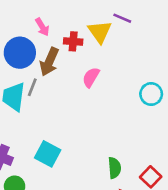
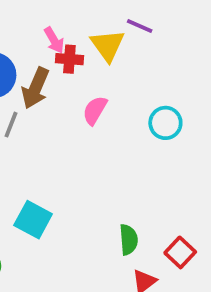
pink arrow: (42, 27) -> (54, 40), moved
cyan circle: (151, 94) -> (165, 123), moved

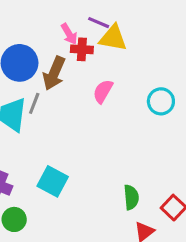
purple line: (140, 26) -> (99, 23), moved
yellow triangle: (107, 45) -> (113, 38), turned -44

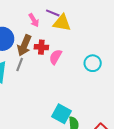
red cross: (82, 49) -> (41, 47), moved
gray line: (34, 103) -> (20, 64), moved
cyan square: (53, 181) -> (62, 114), moved

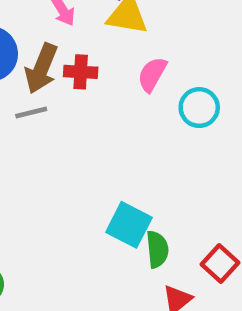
pink semicircle: (56, 57) -> (152, 74), moved
gray line: (20, 64) -> (31, 113), turned 56

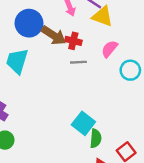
brown arrow: (41, 68) -> (54, 35), turned -90
gray line: (31, 113) -> (78, 62), moved

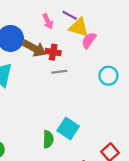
pink semicircle: (109, 49) -> (89, 40), moved
green semicircle: (96, 138) -> (48, 139), moved

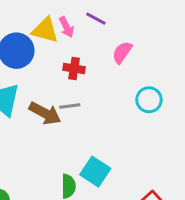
yellow triangle: (79, 27) -> (45, 30), moved
brown arrow: (34, 48) -> (45, 113), moved
gray line: (59, 72) -> (70, 106), moved

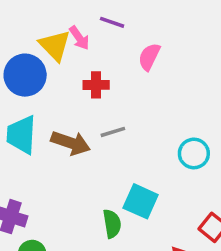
yellow triangle: (45, 30) -> (55, 45), turned 40
cyan circle: (149, 100) -> (194, 153), moved
gray line: (70, 106) -> (113, 132), moved

